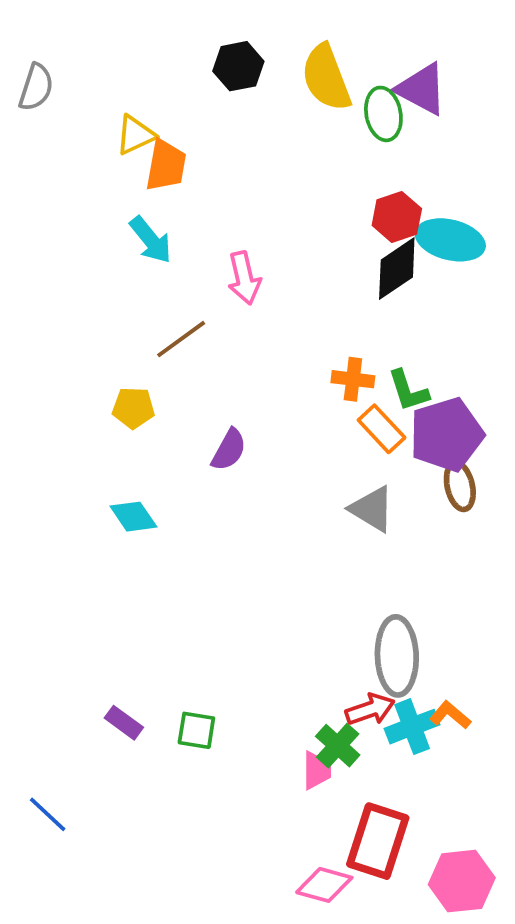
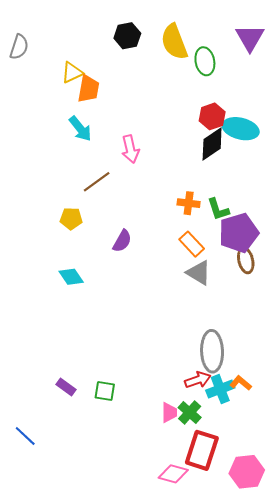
purple triangle: (422, 89) -> (250, 38), moved, turned 32
orange rectangle: (382, 429) -> (192, 244), moved
green cross: (338, 746) -> (190, 413), moved

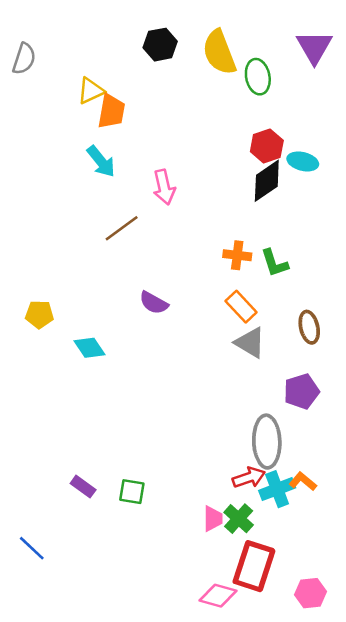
cyan ellipse: (241, 129) -> (303, 161), size x0.7
yellow pentagon: (71, 219) -> (39, 314), moved
purple pentagon: (239, 233) -> (301, 391), moved, size x0.7
purple semicircle: (122, 241) -> (154, 303), turned 90
pink hexagon: (247, 472) -> (310, 593), size x0.7

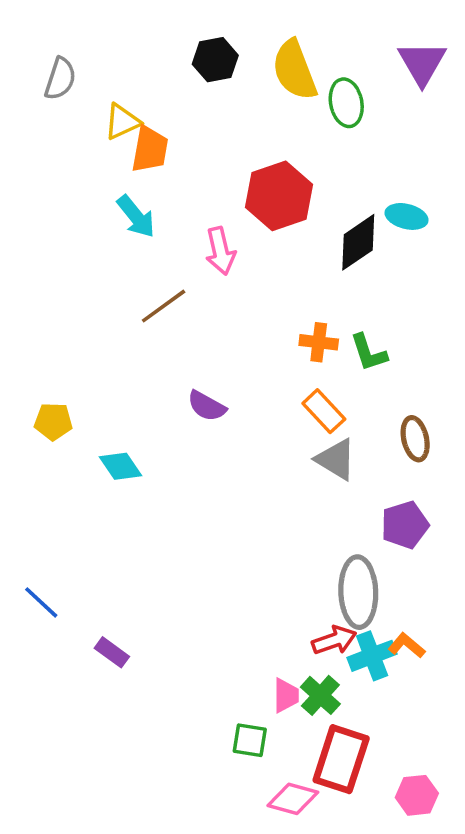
gray semicircle: (24, 59) -> (60, 79), moved
red hexagon: (267, 146) -> (279, 196), moved, size x1.5
green square: (132, 492) -> (250, 740), moved
blue line: (32, 548) -> (41, 602), moved

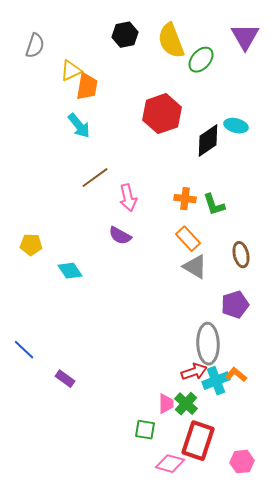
green ellipse: (346, 103) -> (201, 60), turned 52
pink arrow: (220, 251) -> (128, 198), moved

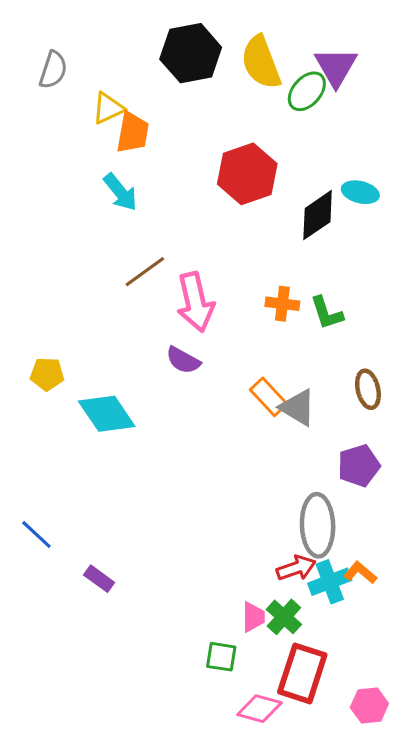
black hexagon: (125, 35) -> (191, 53), size x1.5
purple triangle: (245, 37) -> (336, 67), moved
pink arrow: (128, 198) -> (195, 302), size x1.4
orange rectangle: (188, 239) -> (269, 397), moved
cyan diamond: (70, 271) -> (107, 414), size x1.5

